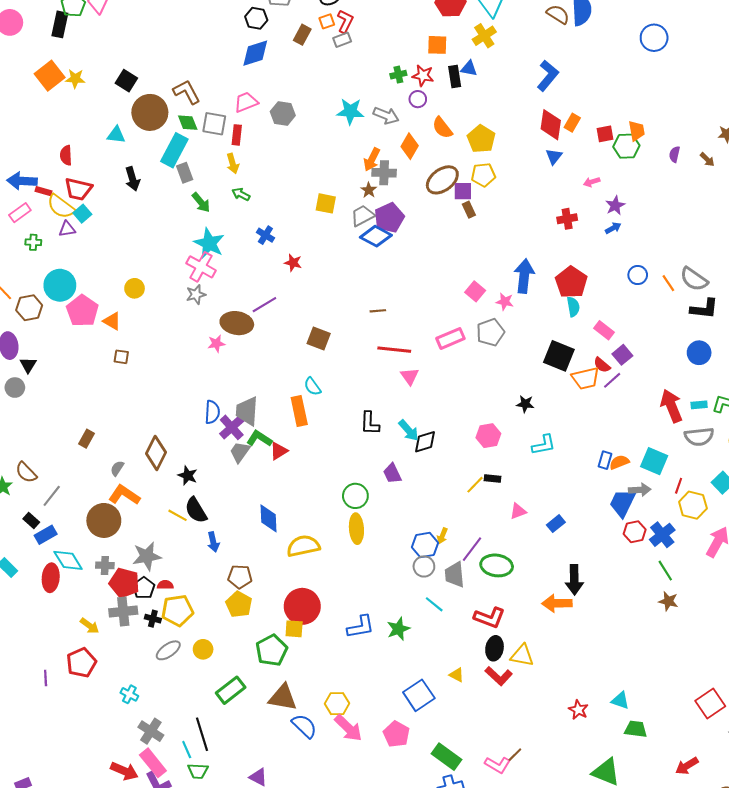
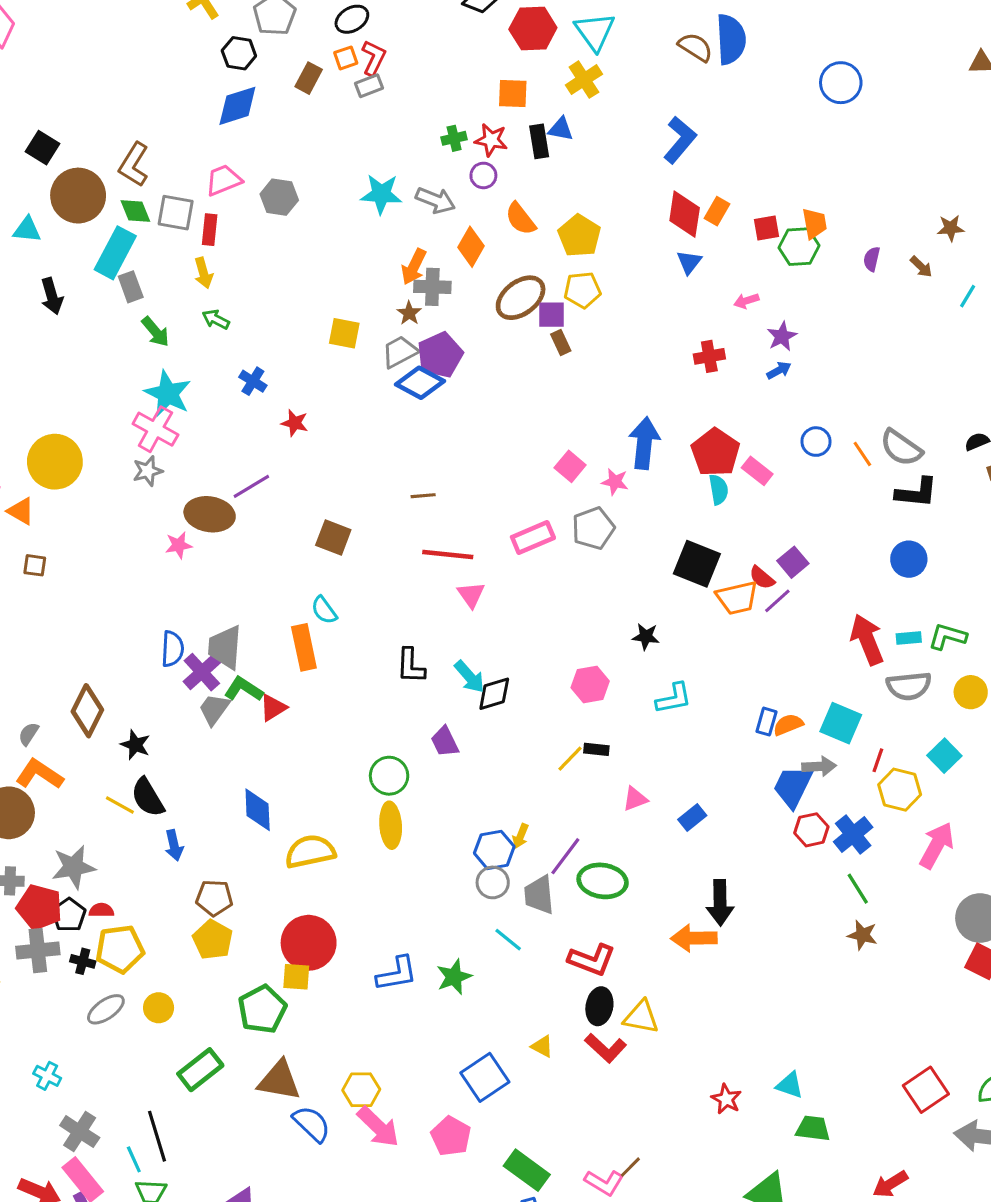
brown L-shape: (187, 92) -> (134, 165), turned -120
yellow circle: (135, 288) -> (55, 462), size x1.8
pink rectangle: (604, 330) -> (757, 471), moved

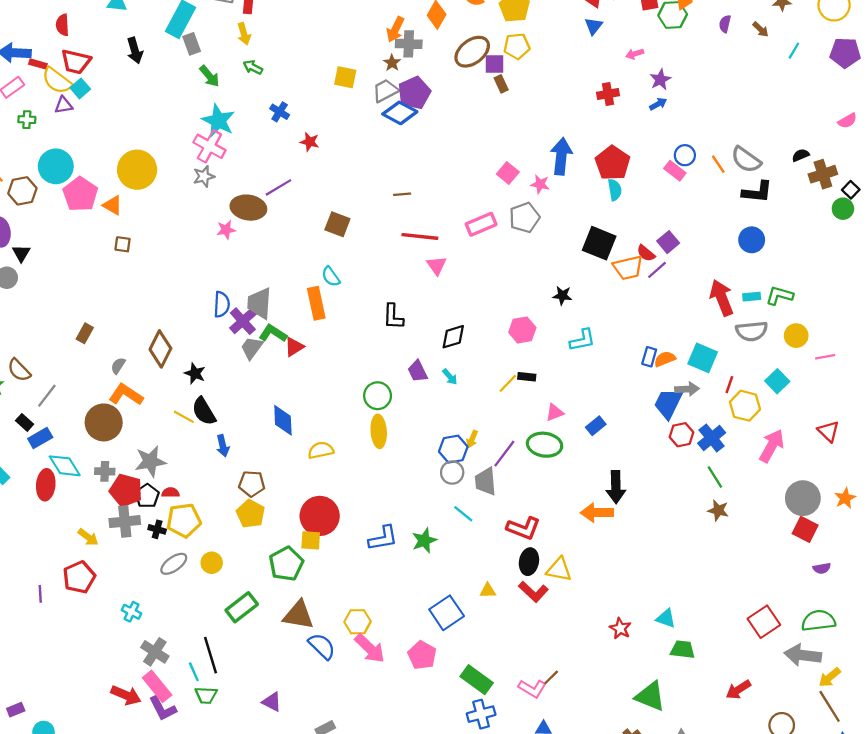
pink rectangle: (757, 471) -> (675, 171), moved
cyan arrow: (469, 677) -> (450, 377), moved, size x0.7
yellow semicircle: (310, 852) -> (321, 450), size x0.7
green ellipse: (603, 881) -> (545, 445), moved
yellow triangle: (542, 1046) -> (488, 591), turned -30

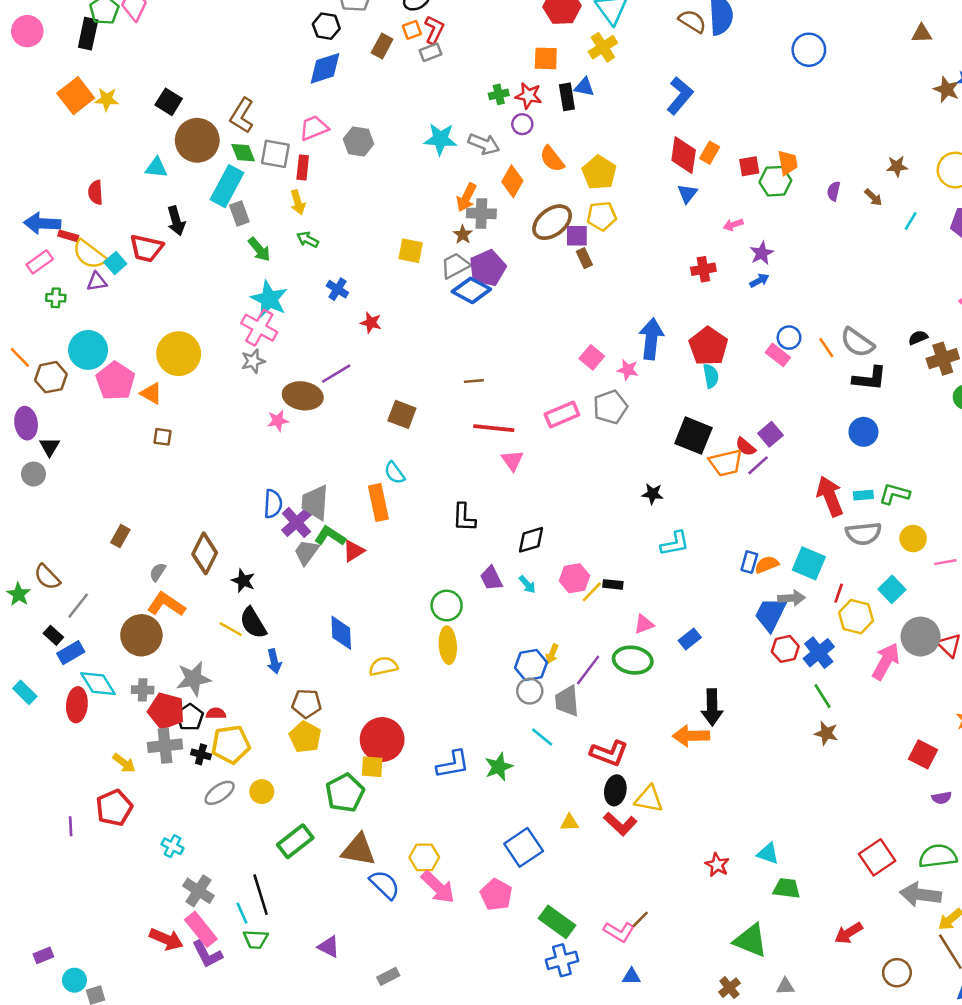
red trapezoid: (76, 62) -> (146, 248), moved
pink hexagon: (522, 330) -> (574, 578), moved
gray circle: (803, 498) -> (921, 637), moved

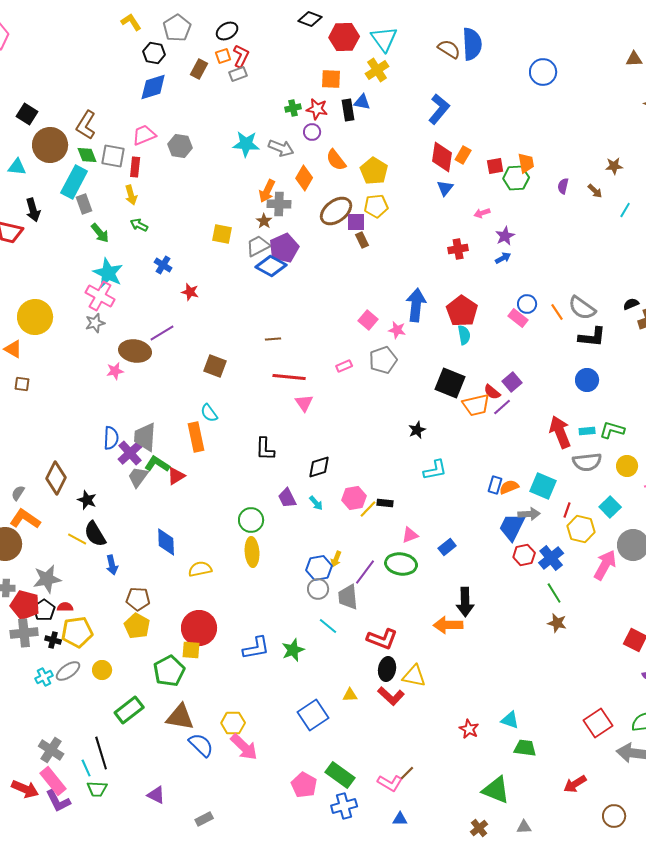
pink rectangle: (562, 414) -> (344, 366), size x0.6
black star: (653, 494) -> (417, 430), turned -30
cyan cross: (172, 846) -> (44, 677), moved, turned 36
pink pentagon: (496, 895) -> (304, 785), moved

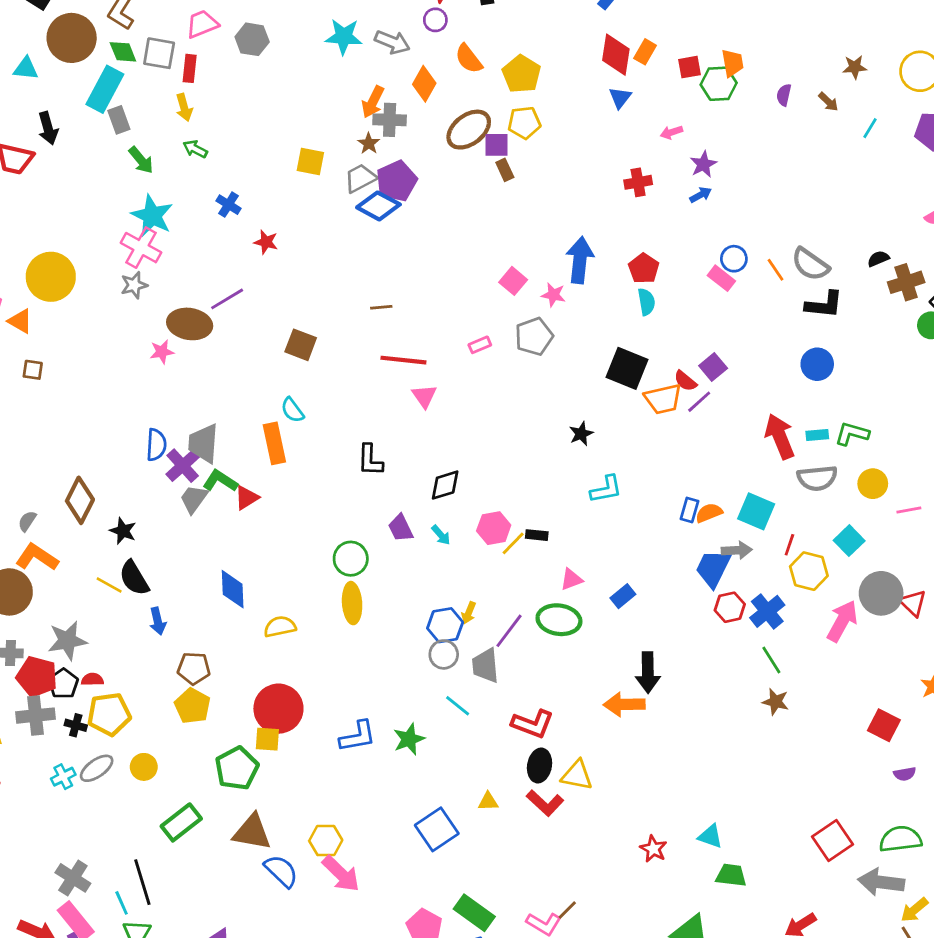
red pentagon: (462, 311) -> (644, 268), size x0.7

